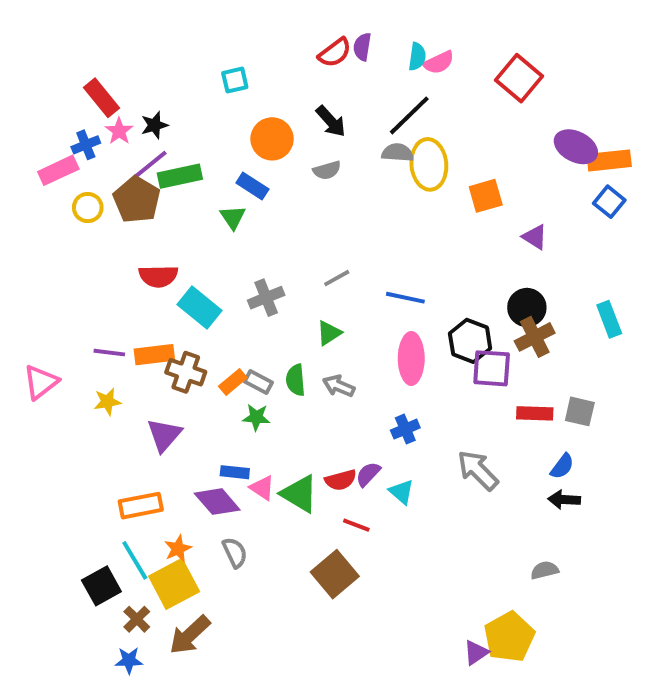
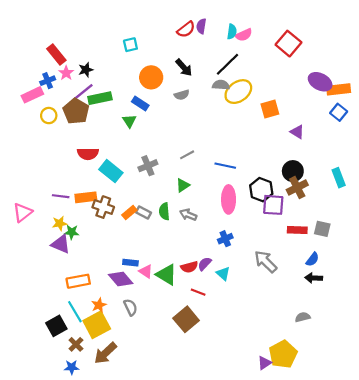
yellow ellipse: (429, 164) -> (238, 92), turned 60
green star: (256, 417) -> (72, 232), moved
purple triangle: (164, 435) -> (61, 244), moved, turned -48

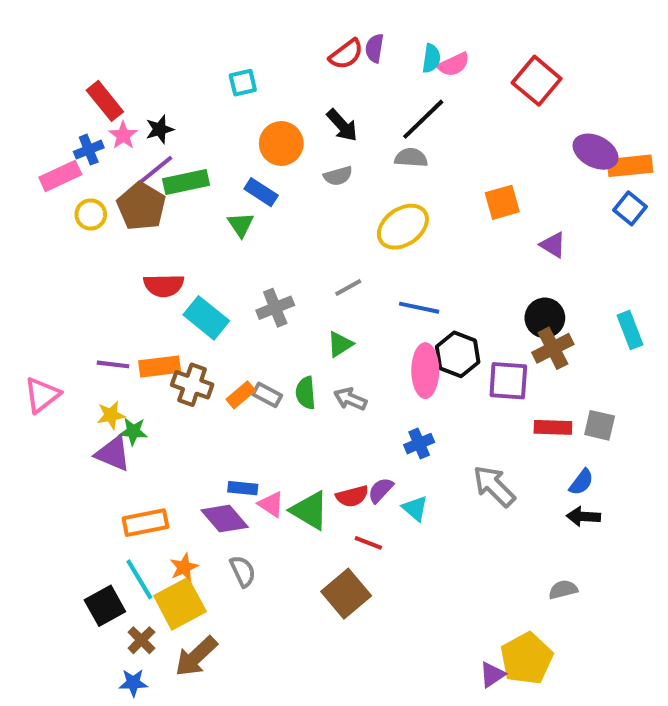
yellow ellipse: (238, 92) -> (403, 227), moved
black hexagon: (261, 190) -> (458, 354), moved

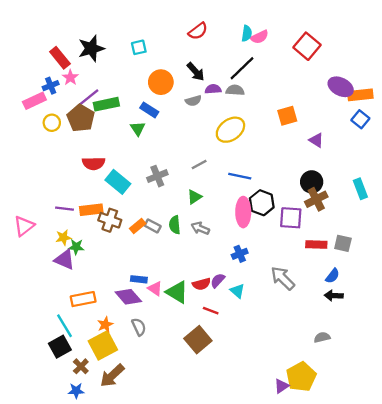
purple semicircle: (375, 48) -> (213, 89), moved, turned 77
black star: (160, 129) -> (91, 48), moved, size x1.6
cyan line: (139, 579) -> (65, 326), moved

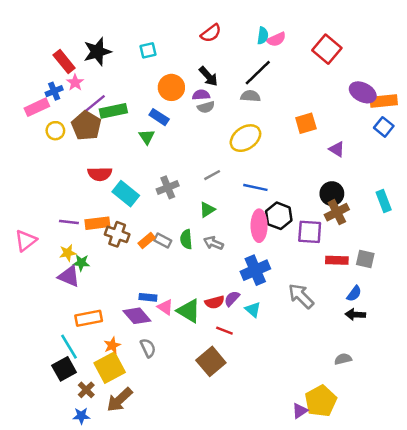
purple semicircle: (213, 89) -> (201, 95), moved
blue cross: (240, 254) -> (255, 270), size x1.6

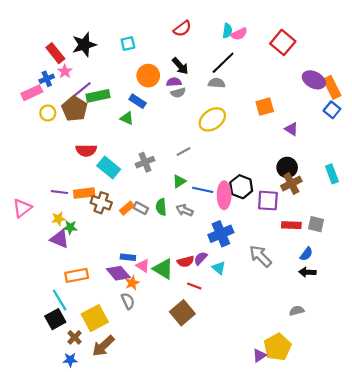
orange rectangle: (384, 101) -> (332, 87), turned 70
green triangle: (147, 137) -> (127, 118), turned -32
blue line: (255, 187) -> (203, 190), moved
orange star: (112, 345) -> (132, 283), moved

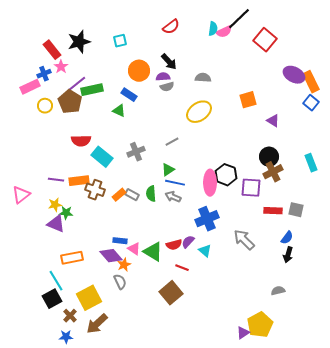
black line: (223, 63) -> (239, 19), moved
blue line: (203, 190) -> (175, 183), moved
black arrow: (307, 272) -> (288, 255), turned -77

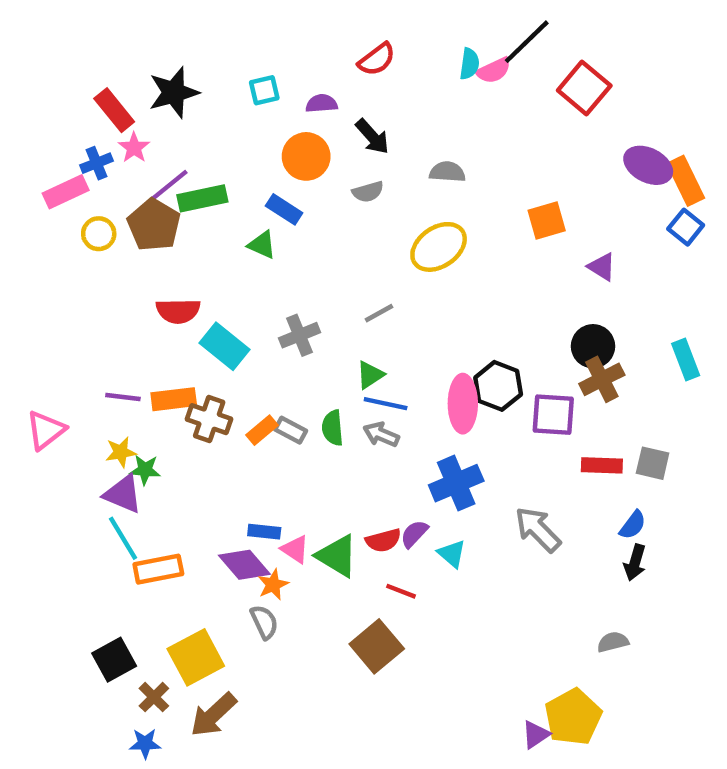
purple semicircle: (163, 77) -> (322, 103), moved
cyan line: (56, 281) -> (123, 538), moved

